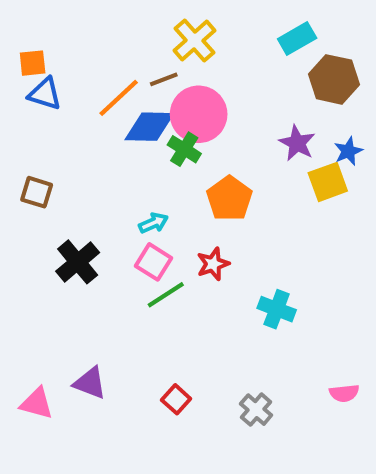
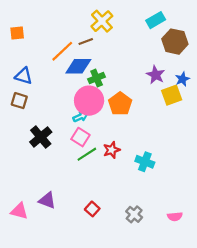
blue triangle: (45, 94) -> (24, 76), moved
pink circle: (199, 114) -> (89, 101), moved
green cross: (184, 149) -> (97, 78), turned 35
red star: (213, 264) -> (112, 150), moved
pink semicircle: (344, 393) -> (175, 216), moved

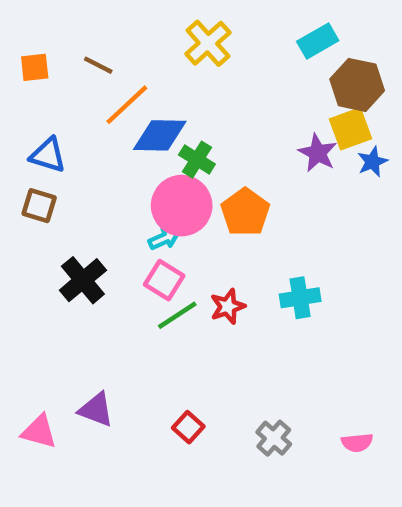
brown line: (86, 42) -> (98, 65), moved, turned 48
green cross: (97, 78) -> (197, 160), turned -35
yellow square: (172, 95) -> (351, 129), moved
cyan cross: (145, 162) -> (300, 298), moved, turned -30

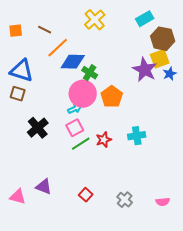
purple star: (318, 153) -> (145, 70), size x1.4
blue triangle: (48, 155) -> (22, 71), size x1.4
pink square: (164, 280) -> (75, 128), turned 30

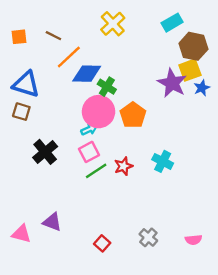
cyan cross: (137, 136) -> (163, 161), turned 36
red square: (86, 195) -> (102, 243), moved

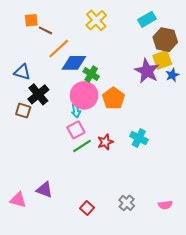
orange square: (19, 37) -> (31, 20), moved
blue triangle: (26, 84) -> (22, 72), size x0.7
brown square: (21, 112) -> (23, 111), moved
cyan arrow: (89, 129) -> (76, 111), turned 104
black cross: (45, 152) -> (38, 94), moved

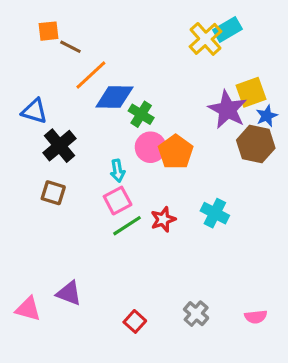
yellow cross: (96, 20) -> (205, 39), moved
brown hexagon: (165, 40) -> (256, 144), moved
pink circle: (84, 95) -> (151, 147), moved, size x0.7
brown square: (23, 111) -> (53, 193), moved

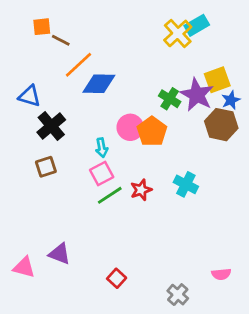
green cross: (141, 114) -> (170, 99), moved
brown square: (53, 193) -> (46, 167), turned -35
gray cross: (196, 314) -> (178, 295), moved

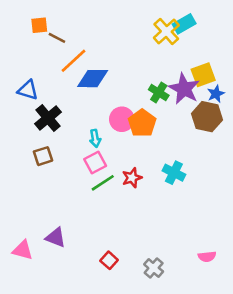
gray cross: (178, 295) -> (154, 268), moved

